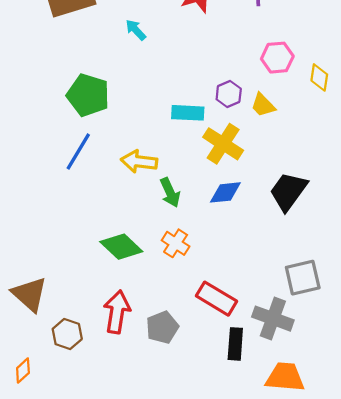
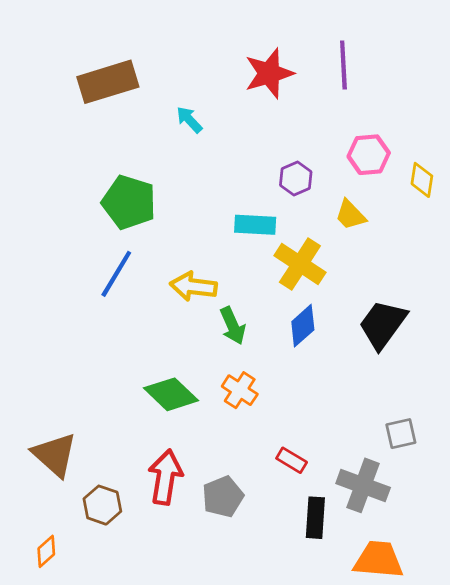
purple hexagon: (229, 94) -> (296, 178), moved
blue diamond: (225, 192) -> (303, 326), turned -36
gray square: (303, 278) -> (401, 434), size x0.7
red rectangle: (216, 299) -> (292, 460), size x0.6

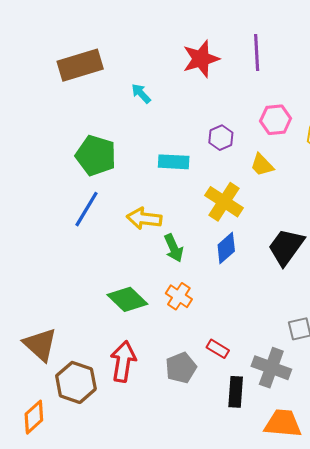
cyan rectangle: (255, 225) -> (174, 162), moved
gray pentagon: (223, 497) -> (181, 368), moved
brown hexagon: (102, 505) -> (76, 382), size x1.4
orange diamond: (46, 551) -> (34, 417), size x1.4

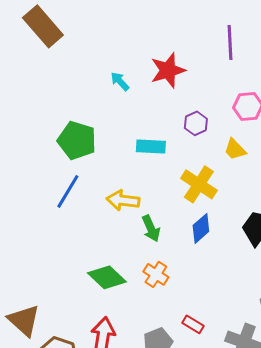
red star: (201, 59) -> (168, 70), moved
brown rectangle: (80, 65) -> (43, 26), moved, turned 66

